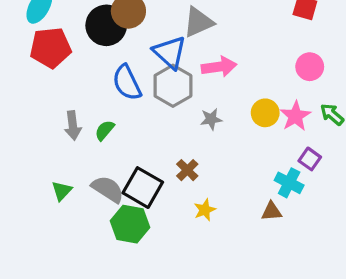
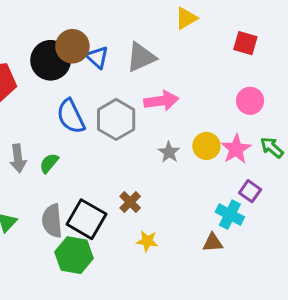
blue triangle: (170, 52) -> (97, 57), moved, size x0.7
gray star: (211, 119) -> (169, 152), moved, turned -30
gray semicircle: (108, 189) -> (52, 221), turned -128
yellow star: (205, 210) -> (147, 241), turned 30

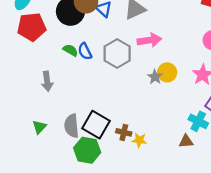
blue semicircle: (71, 116) -> (85, 51), size x0.7
yellow circle: (206, 146) -> (167, 72), moved
green semicircle: (49, 163) -> (70, 50), moved, turned 80
brown cross: (130, 202) -> (124, 132), moved, turned -32

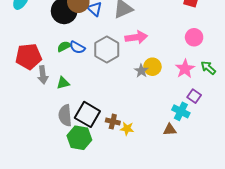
red pentagon: (32, 27) -> (29, 57), moved
green semicircle: (70, 50) -> (64, 46), turned -56
blue semicircle: (85, 51) -> (77, 47), turned -35
green triangle: (39, 127) -> (63, 83), moved, turned 32

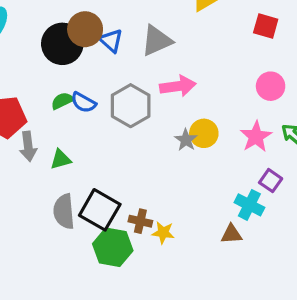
green hexagon: (79, 138) -> (113, 247), moved

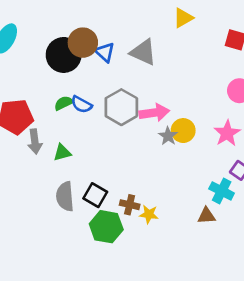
gray triangle: (157, 41) -> (143, 52), turned 48
pink arrow: (178, 86) -> (154, 113), moved
black square: (100, 210) -> (95, 195), size x0.7

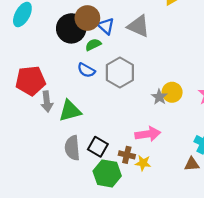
green semicircle: (64, 103) -> (93, 45), moved
pink arrow: (154, 113) -> (148, 134), moved
green triangle: (62, 153) -> (70, 111), size x1.5

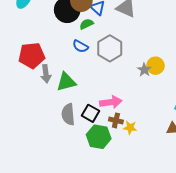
pink arrow: (148, 134) -> (111, 102), moved

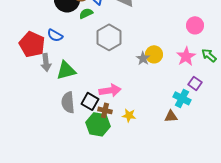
blue semicircle: (80, 46) -> (55, 35), moved
red pentagon: (32, 55) -> (32, 44), turned 30
brown cross: (116, 120) -> (105, 110), moved

